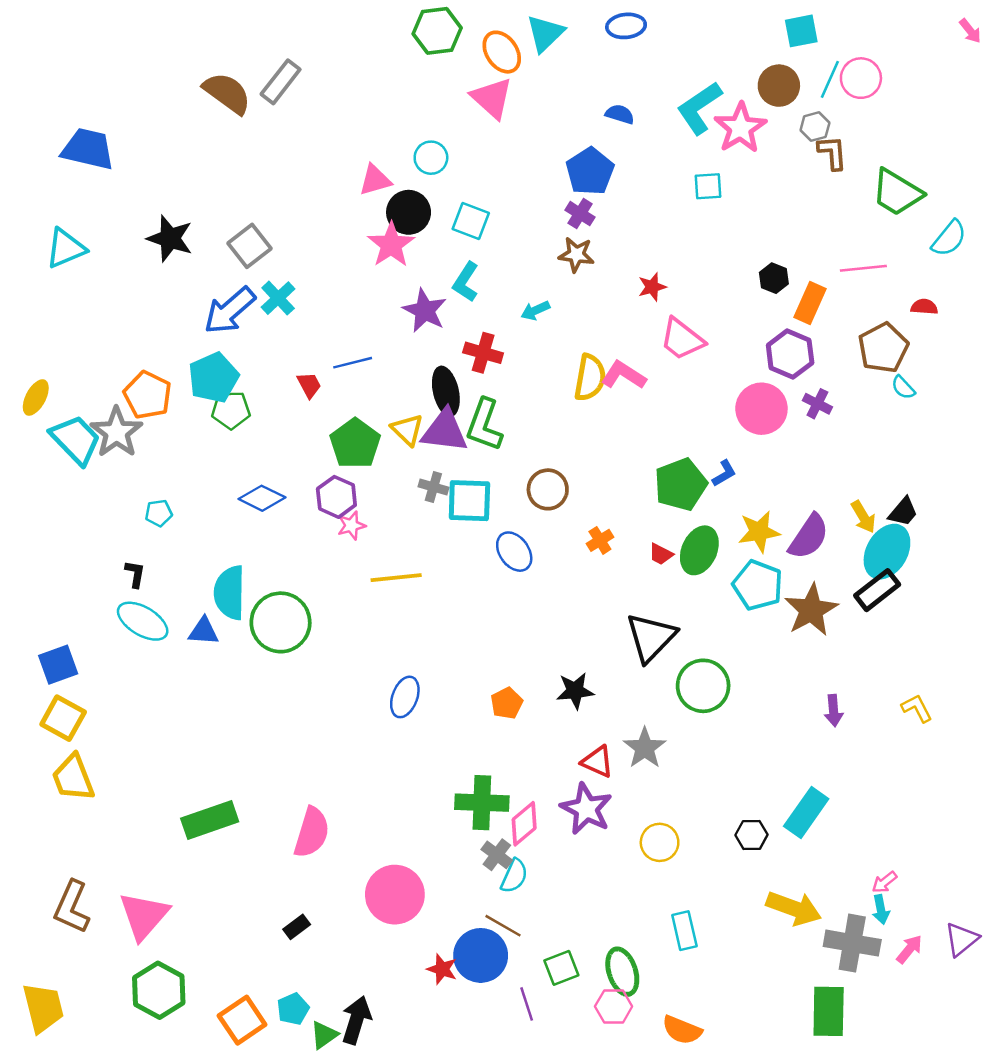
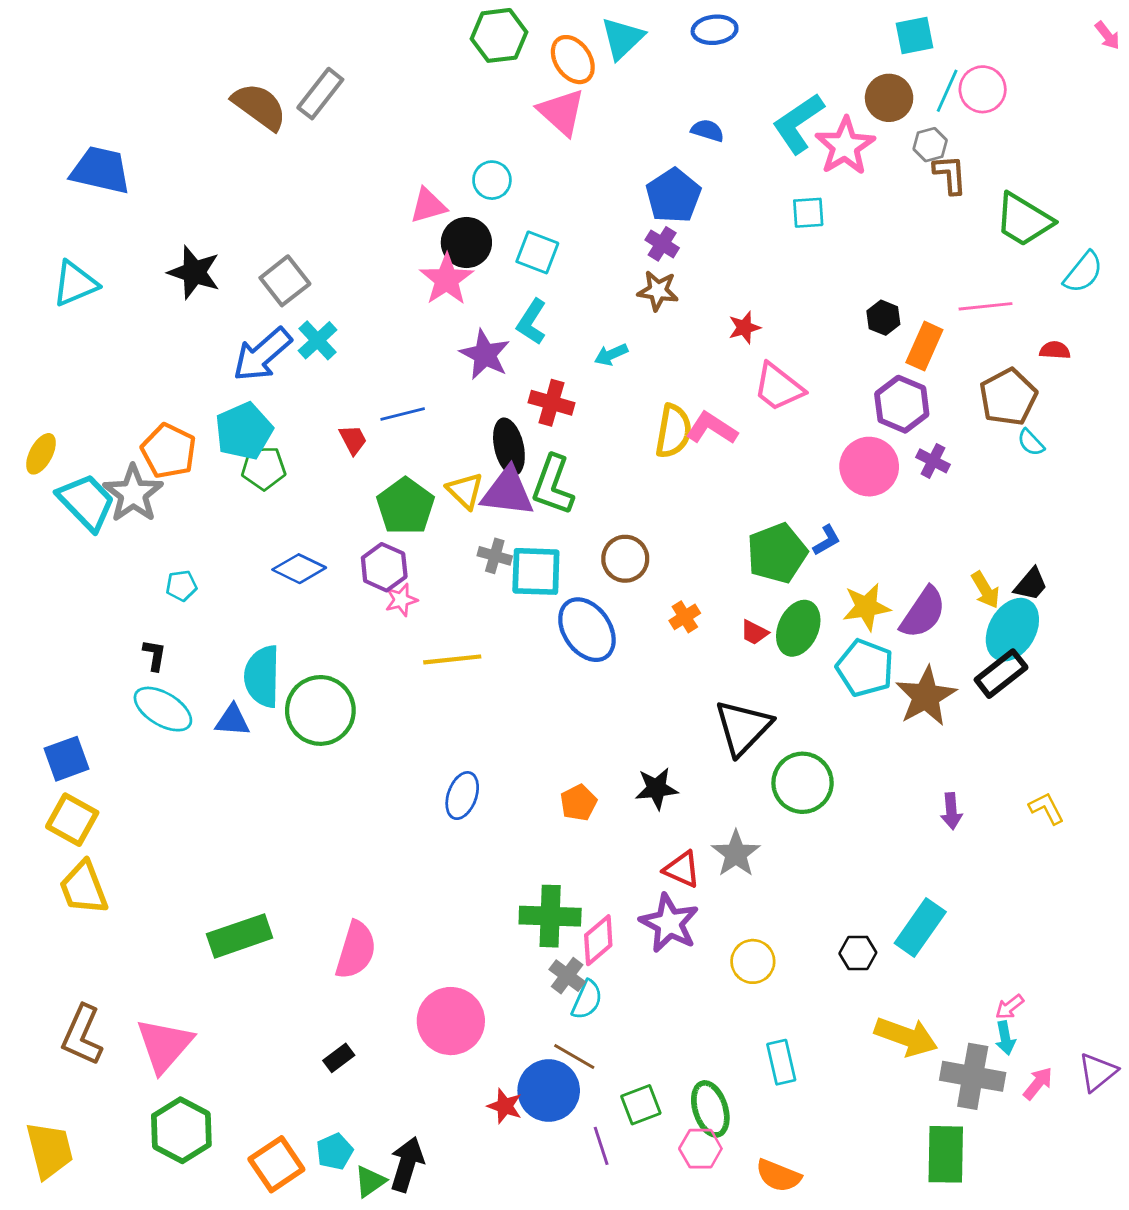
blue ellipse: (514, 552) -> (587, 630), size x1.4

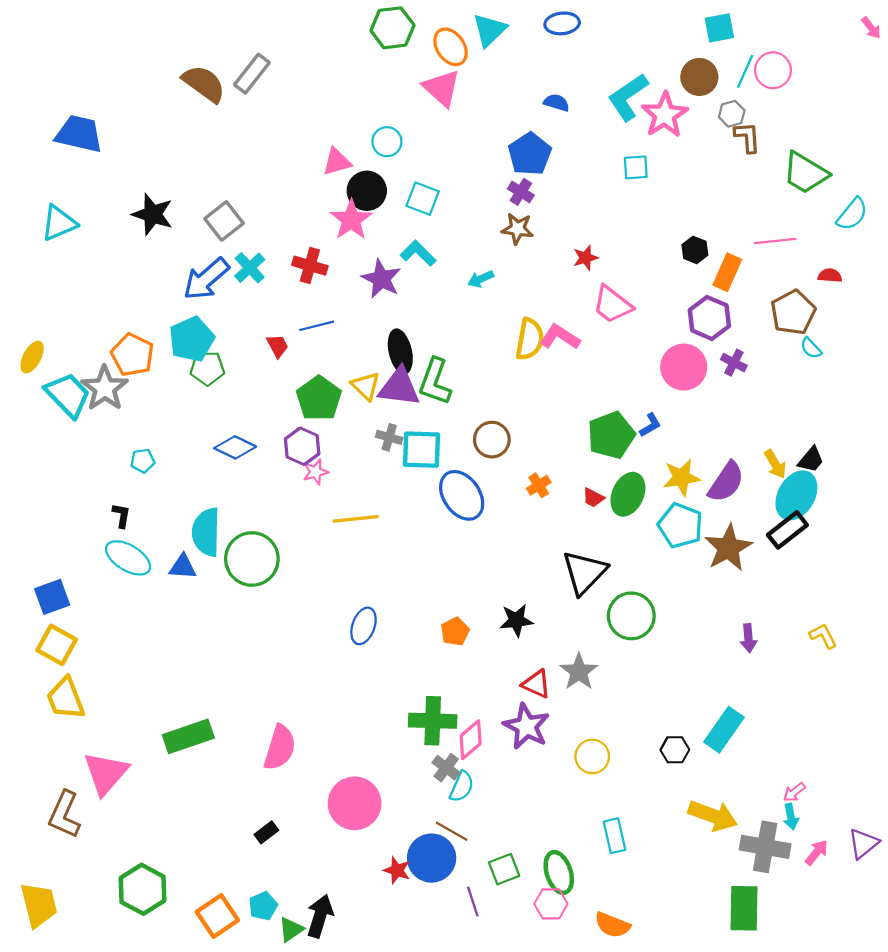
cyan L-shape: (532, 322) -> (418, 253), turned 102
red cross: (552, 403) -> (310, 266), moved
pink triangle: (164, 1045) -> (106, 773), moved

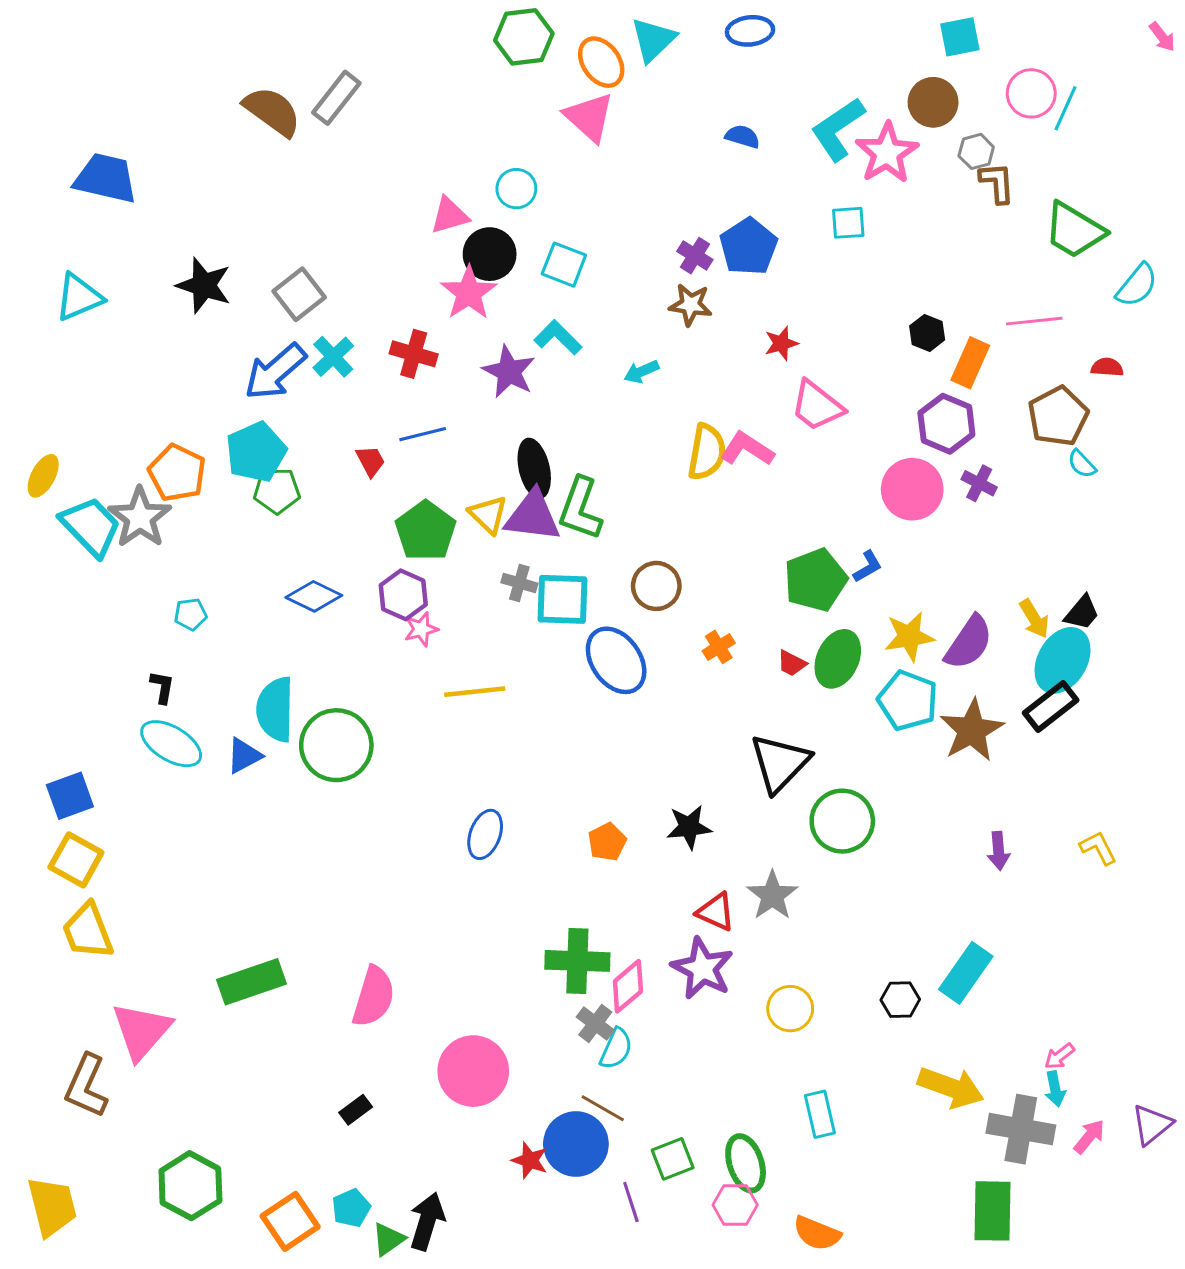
cyan line: (745, 71) -> (1065, 108), moved
blue pentagon: (530, 154) -> (749, 247), moved
blue triangle: (183, 567) -> (244, 756), turned -32

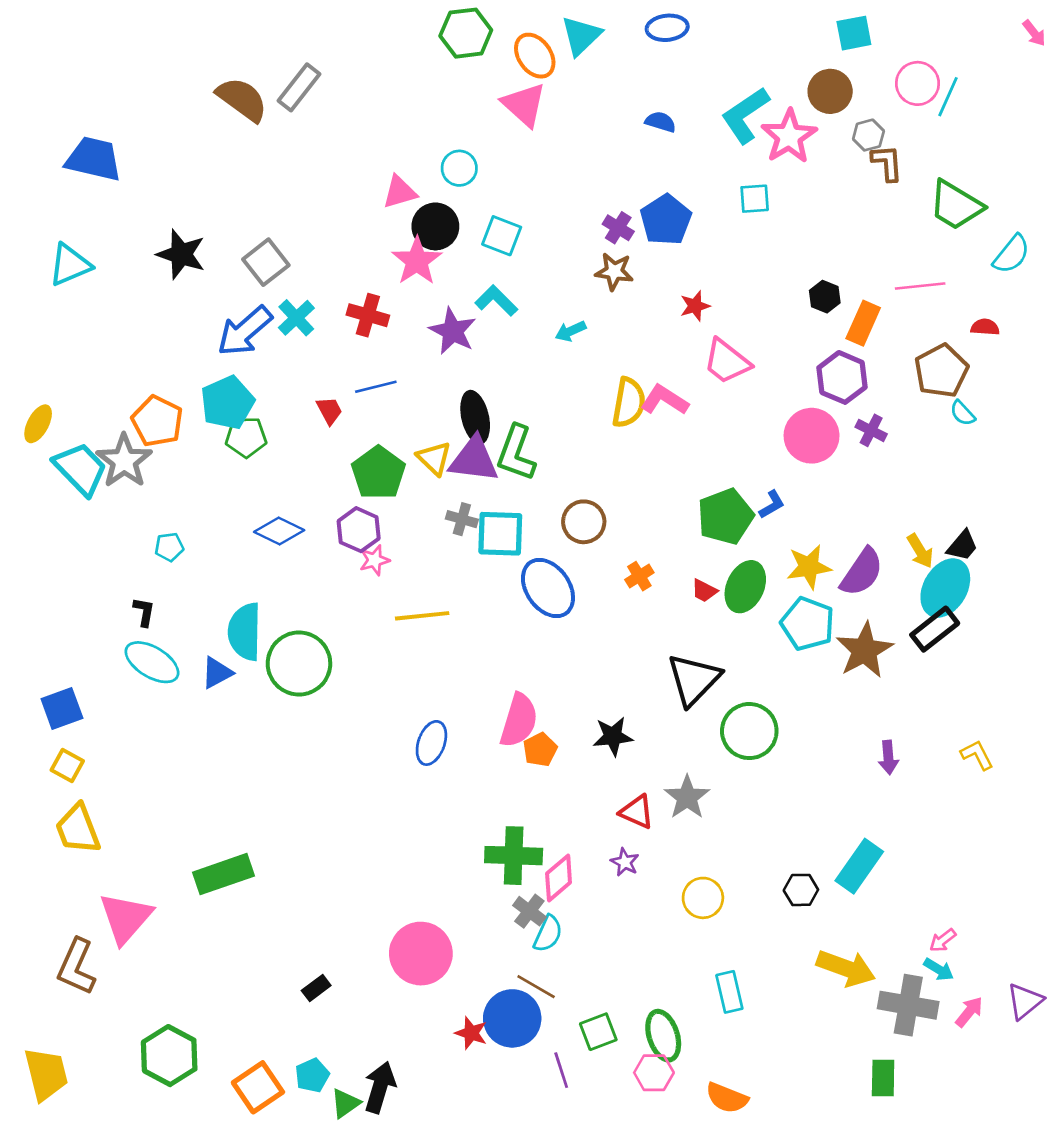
yellow square: (76, 860) -> (67, 765), size x0.7
purple star: (702, 968) -> (625, 862), size x0.5
pink semicircle: (374, 997) -> (519, 720), moved
cyan arrow: (1055, 1089) -> (939, 969), turned -48
green rectangle: (993, 1211) -> (883, 1078), size x0.7

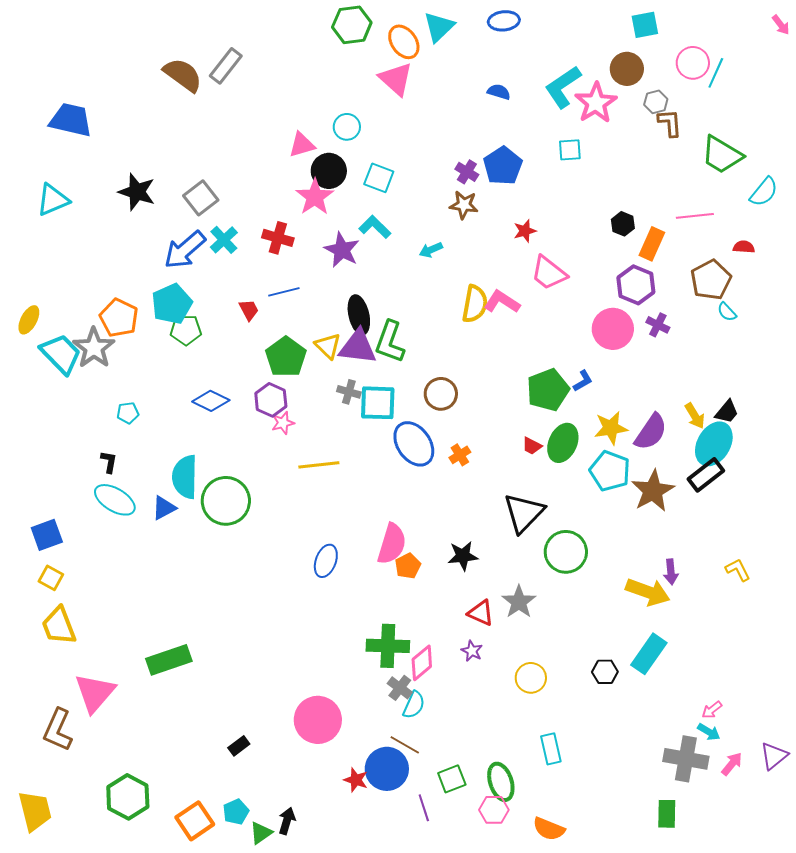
orange cross: (639, 576) -> (460, 455), moved
yellow arrow: (846, 968) -> (648, 592), moved
black arrow: (380, 1087) -> (287, 821), size x0.7

